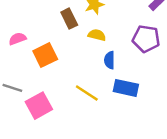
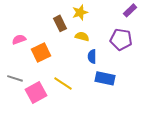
yellow line: (87, 93) -> (63, 83), moved

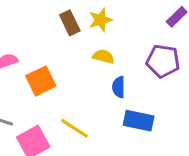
brown rectangle: (60, 23) -> (70, 23), moved

